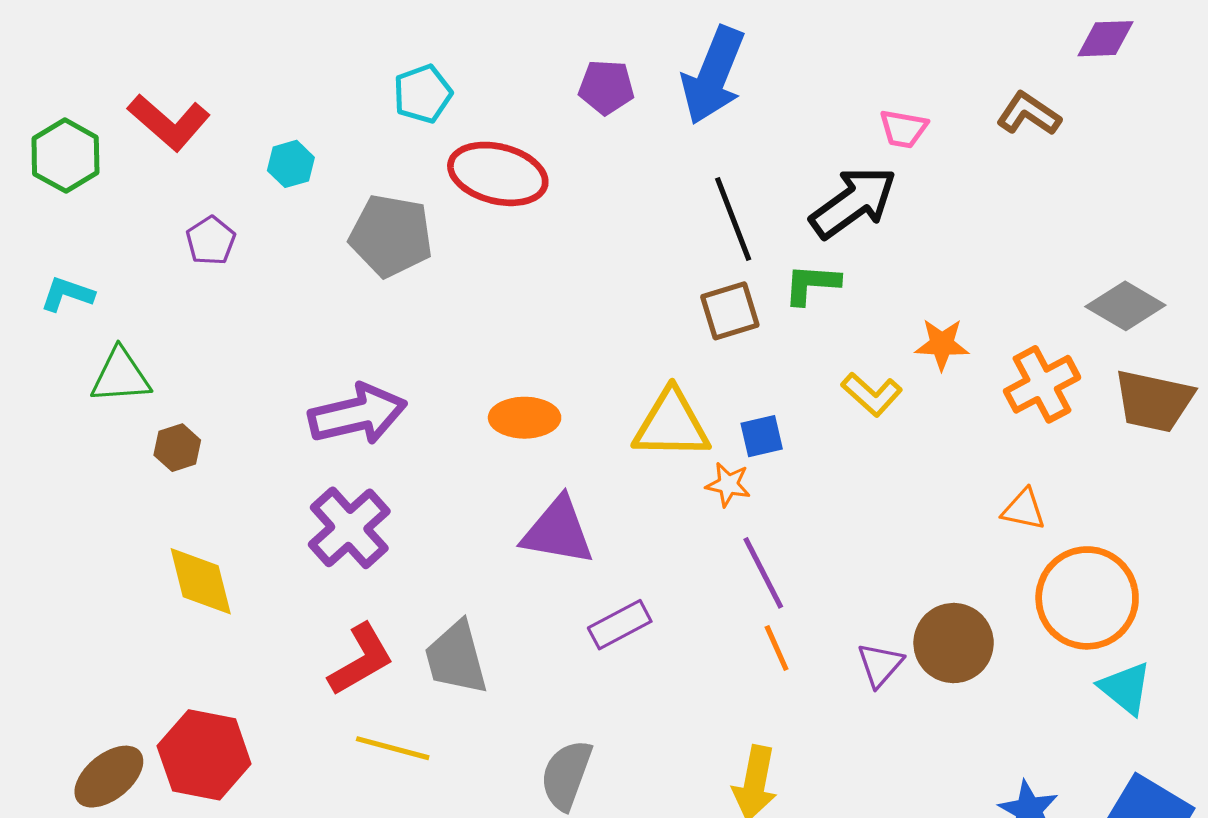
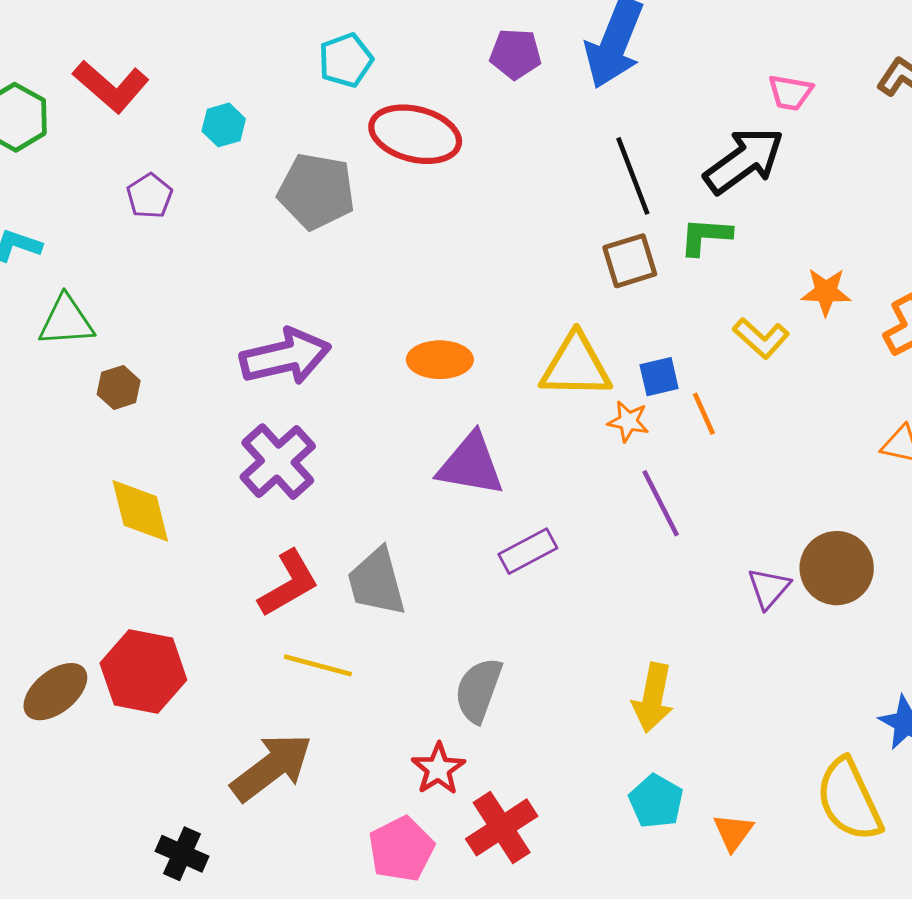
orange line: (777, 648) -> (704, 414), moved

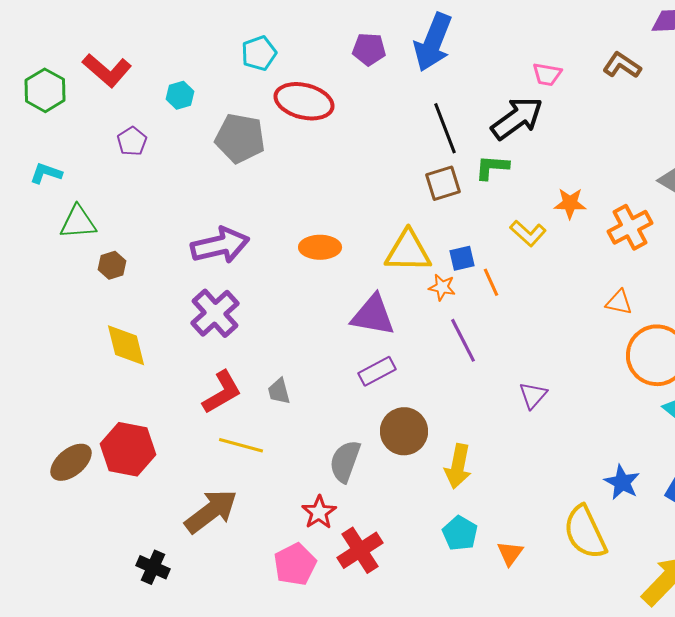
purple triangle: (471, 465) -> (373, 315), moved
brown circle: (837, 568) -> (404, 431), moved
gray trapezoid: (377, 582) -> (279, 391), size x0.6

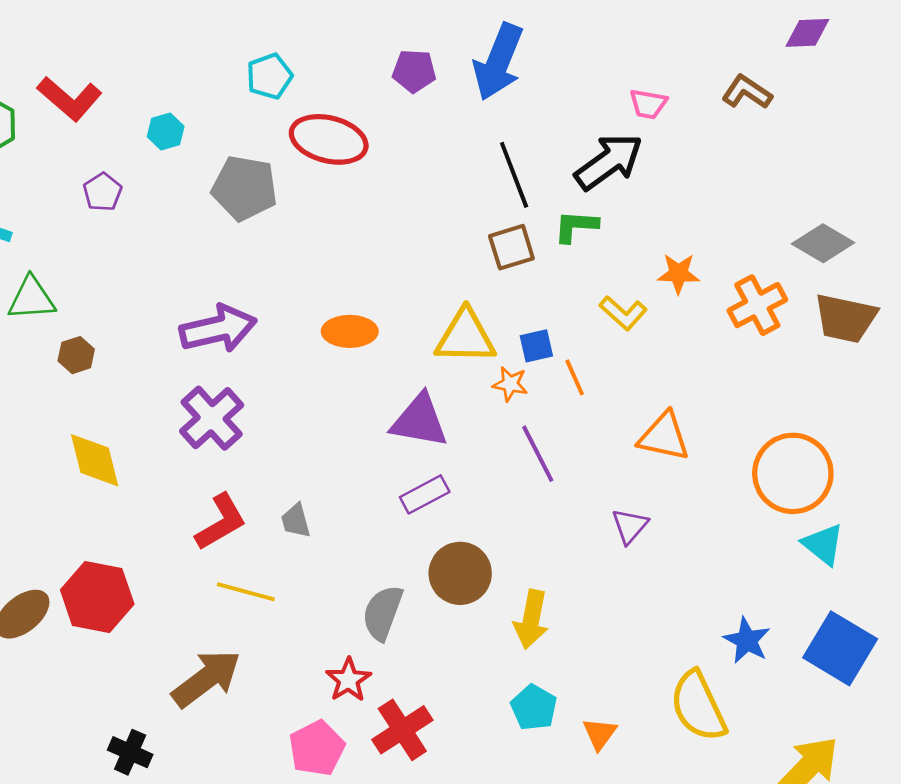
orange triangle: (619, 302) -> (664, 437), moved, size x1.5

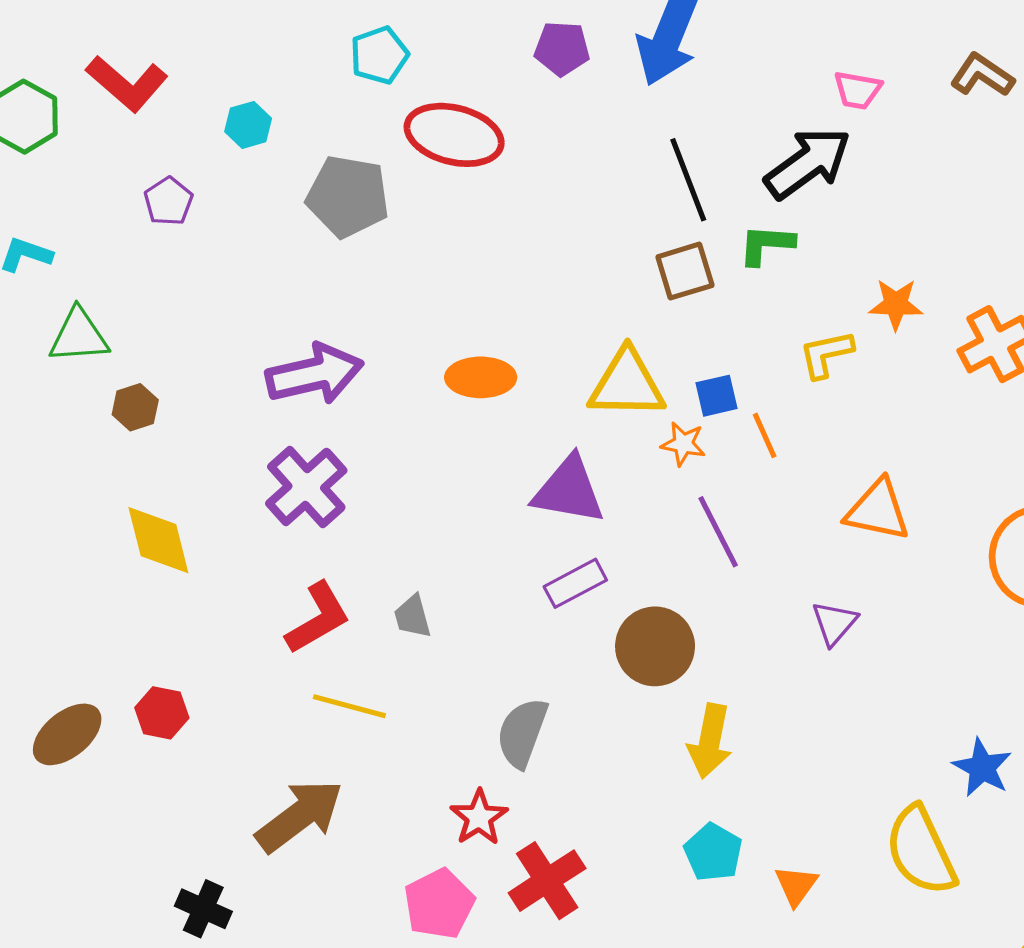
yellow L-shape: (623, 313) -> (826, 354), turned 126
brown circle: (460, 573) -> (655, 646), moved
red hexagon: (97, 597) -> (162, 713), size x0.6

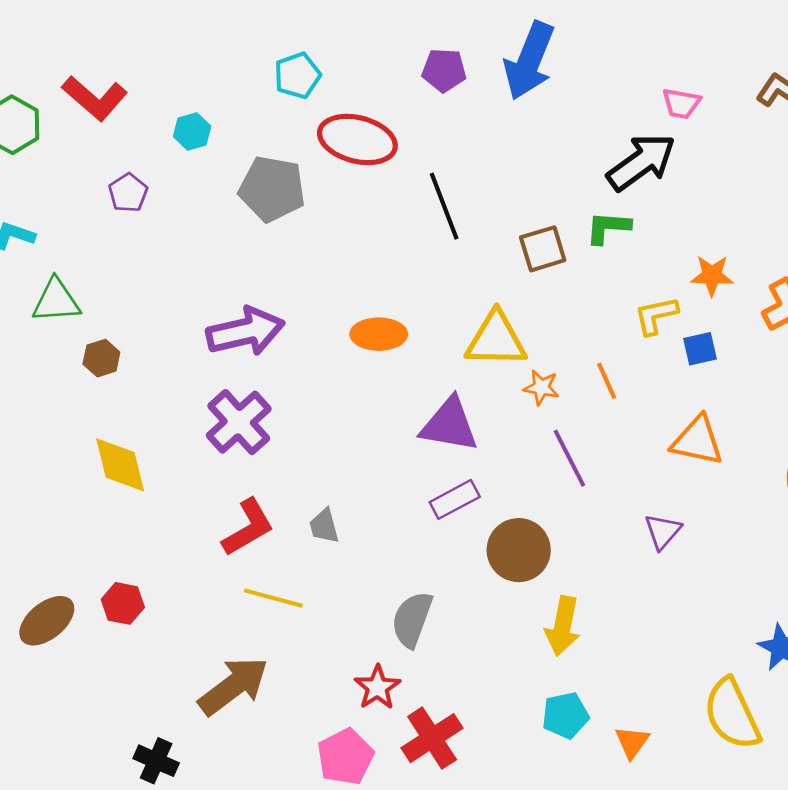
black line: (688, 180) -> (444, 206), moved
blue square: (716, 396) -> (700, 349), moved
cyan pentagon: (713, 852) -> (565, 715), turned 30

